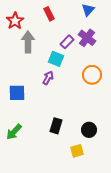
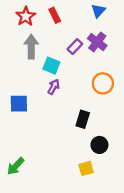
red star: (15, 21) -> (26, 16), moved
cyan square: (56, 59) -> (51, 66), moved
black rectangle: (56, 126) -> (83, 119), moved
green arrow: (14, 132) -> (16, 166), moved

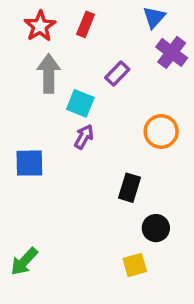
red rectangle: (55, 15) -> (86, 24), turned 48
purple cross: (97, 42) -> (172, 52), moved

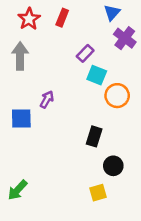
gray arrow: (49, 74) -> (20, 56), moved
cyan square: (80, 103) -> (97, 75), moved
purple arrow: (84, 137) -> (47, 99), moved

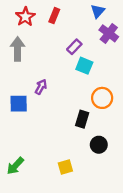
orange circle: (117, 96) -> (102, 98), moved
yellow square: (98, 193) -> (65, 167), moved

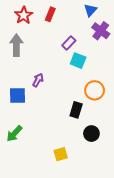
green arrow: (15, 166) -> (14, 134), moved

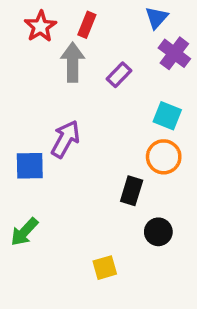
gray arrow: (16, 45) -> (73, 62), moved
cyan square: (78, 61) -> (167, 116), moved
purple arrow: (38, 80) -> (65, 139), size x1.5

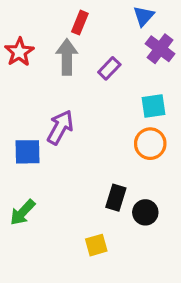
red star: (40, 27) -> (19, 52), moved
cyan square: (167, 116) -> (153, 106), turned -30
black rectangle: (132, 191) -> (116, 198), moved

